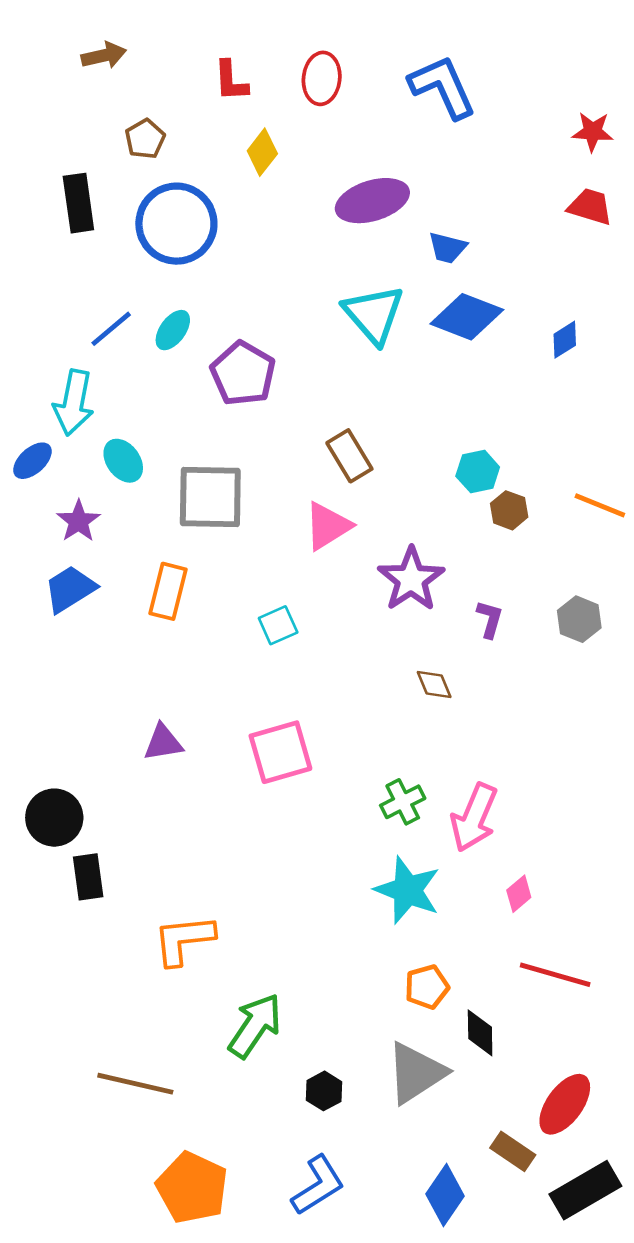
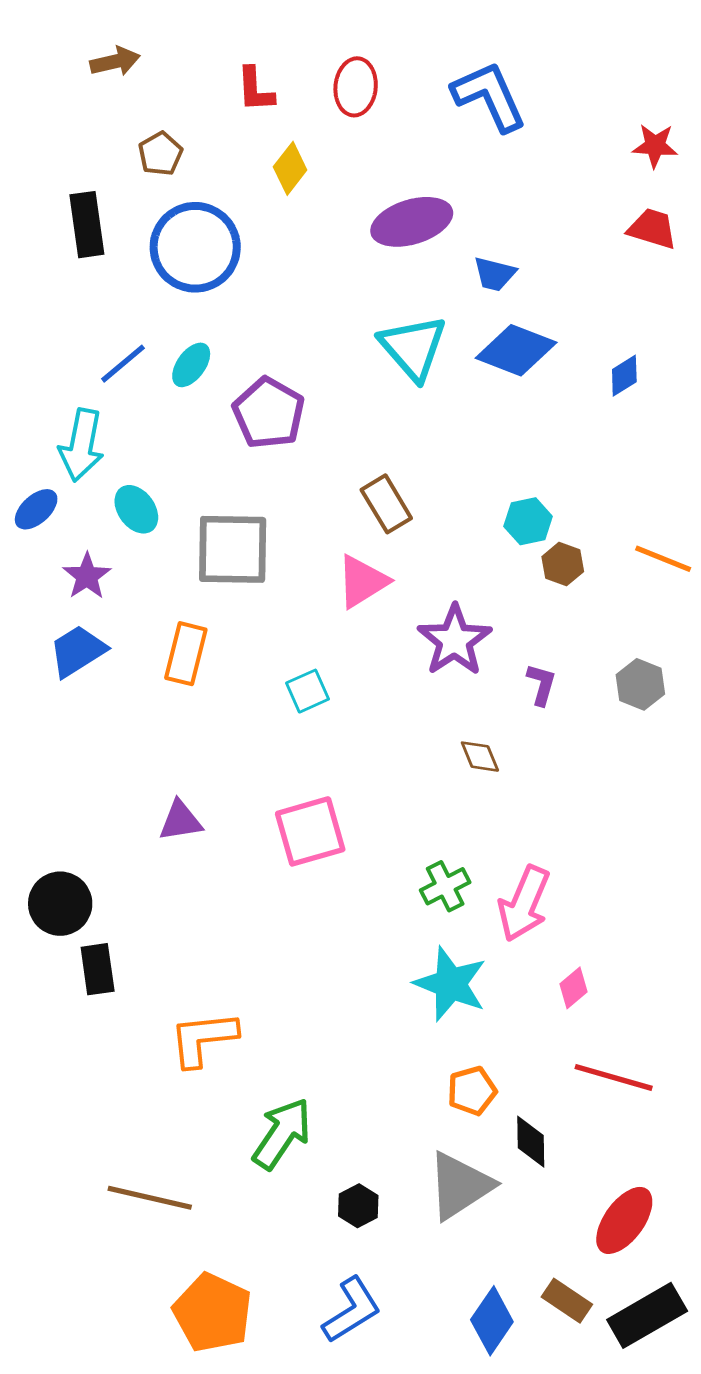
brown rectangle: (513, 1151) -> (567, 1301), moved

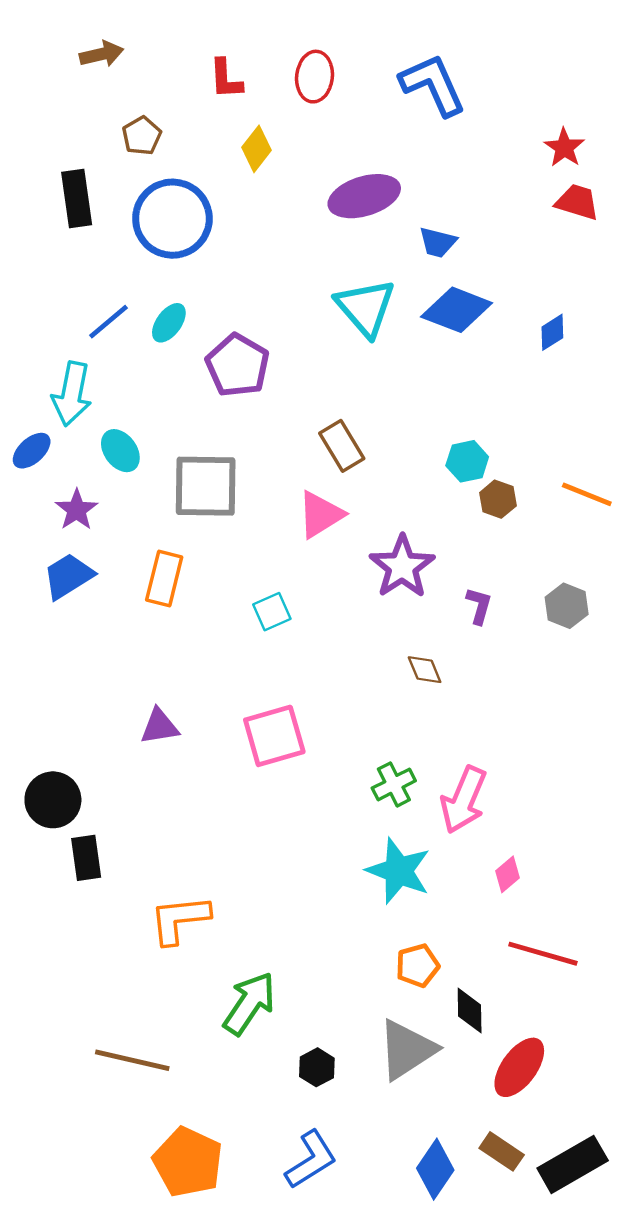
red star: (655, 146) -> (564, 148), moved, turned 30
red ellipse: (624, 1220) -> (519, 1067), moved

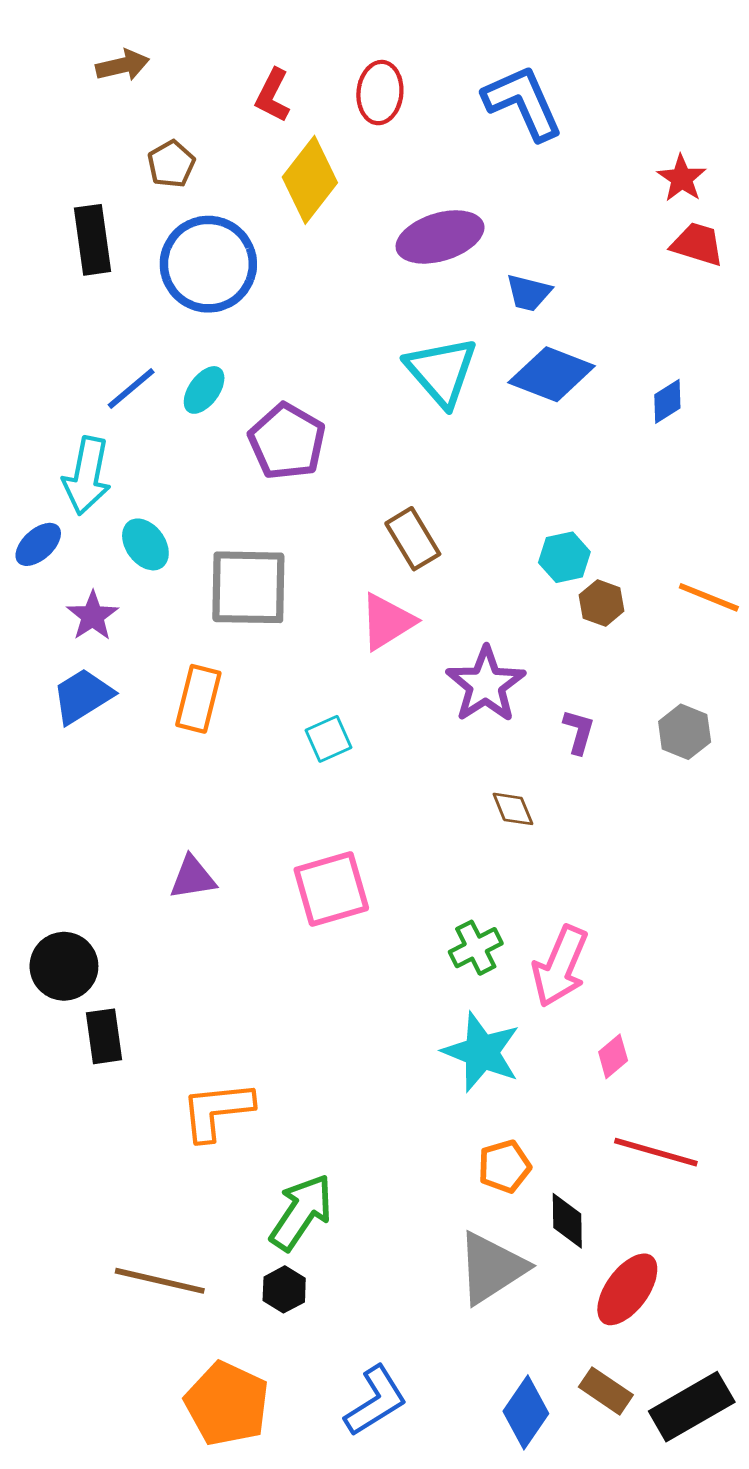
red L-shape: (226, 79) -> (273, 95), turned 30
yellow diamond: (257, 149) -> (310, 180), size x1.5
black hexagon: (317, 1067) -> (284, 1289), moved

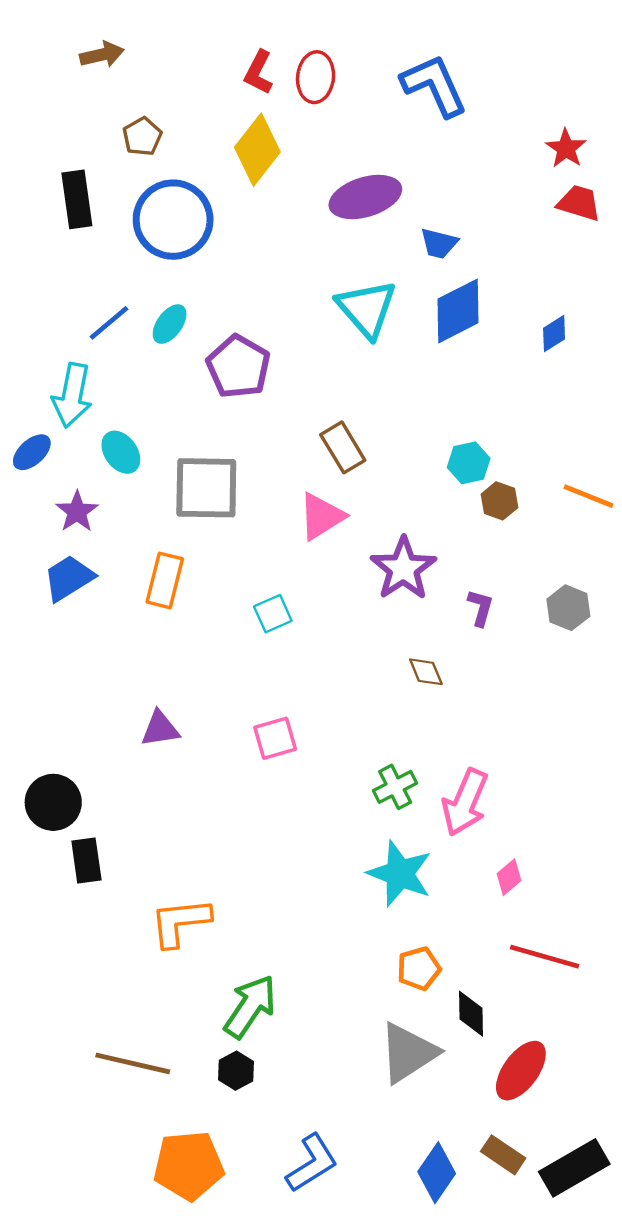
red L-shape: (273, 95) -> (259, 72), moved
blue diamond: (552, 374) -> (458, 311), turned -48
pink square: (331, 889) -> (275, 738), size x0.7
orange pentagon: (227, 1404) -> (189, 1166), turned -30

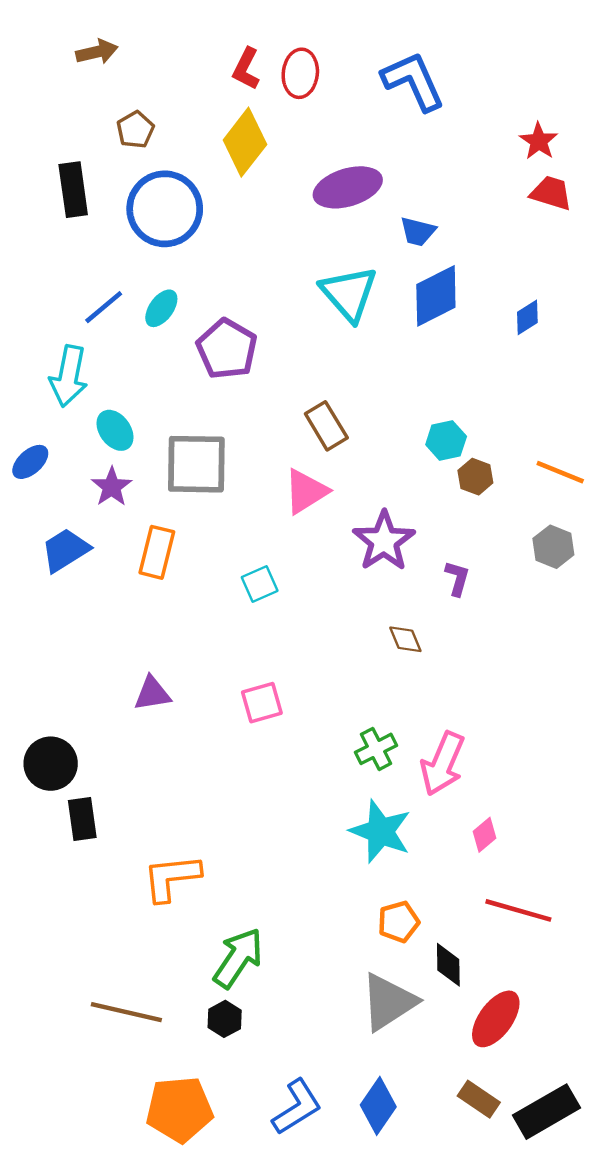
blue ellipse: (32, 452) -> (30, 462), moved
purple star: (77, 512) -> (112, 487), moved
gray hexagon: (568, 608) -> (553, 547), moved
blue diamond: (437, 1173) -> (378, 1106), moved

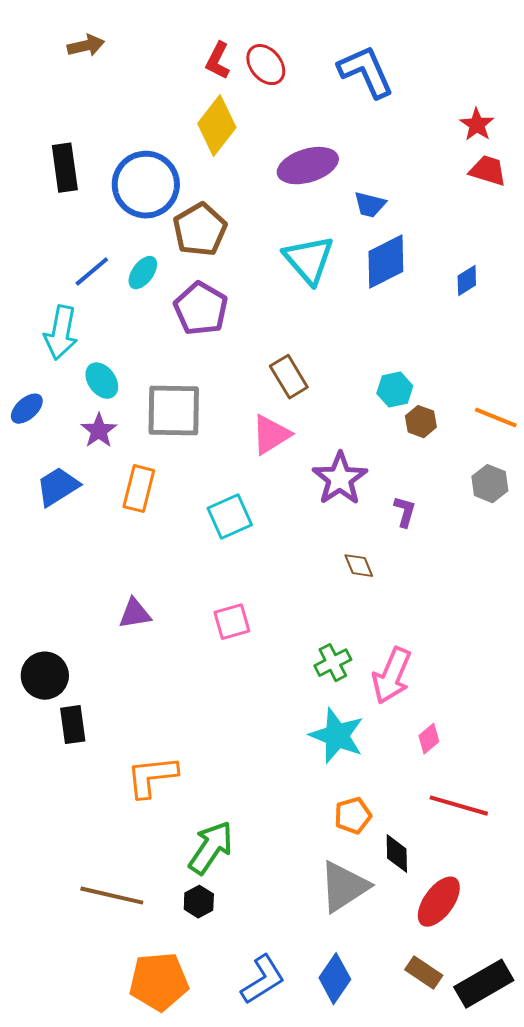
red ellipse: (300, 73) -> (266, 65), turned -45
brown pentagon: (135, 130) -> (200, 230), moved, size x1.6
cyan square: (260, 584) -> (230, 517), size x1.4

